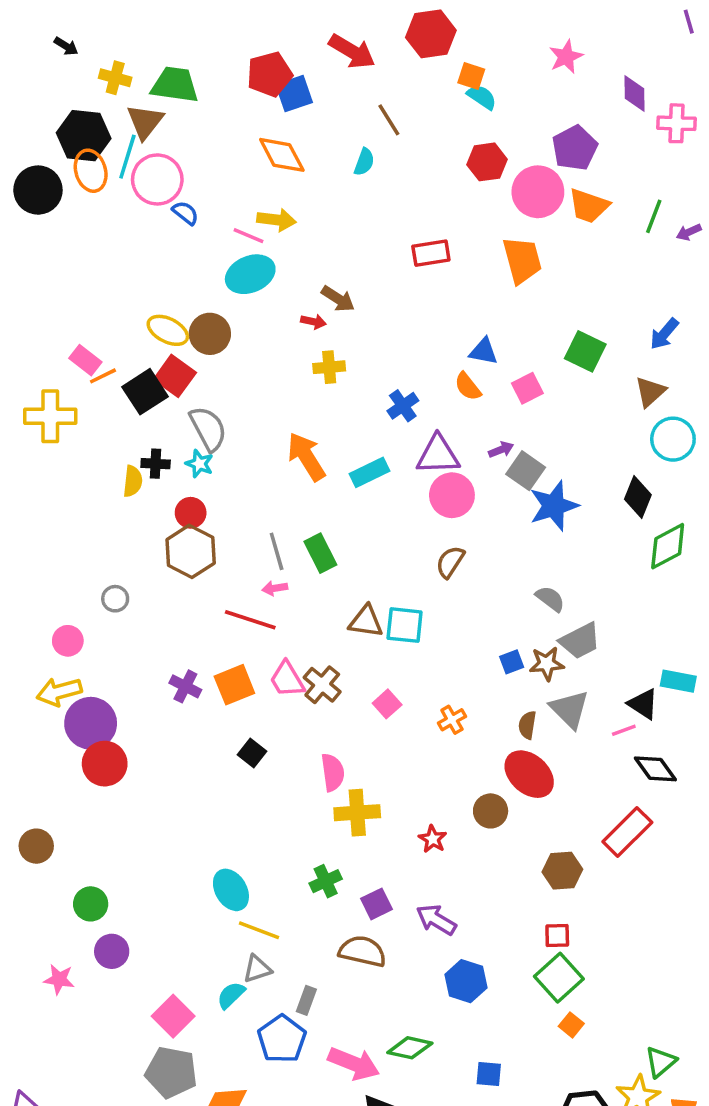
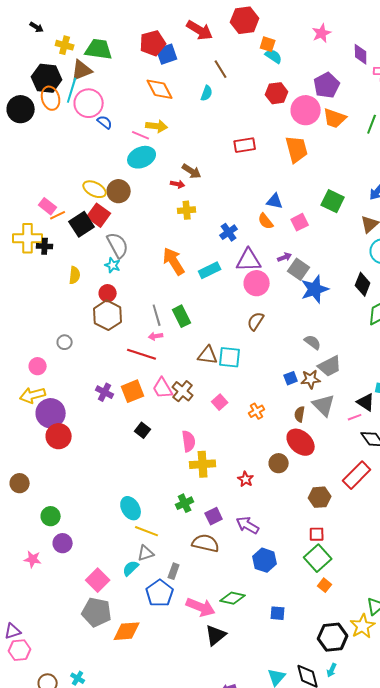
brown triangle: (145, 122) -> (82, 70), turned 30
black cross: (156, 464) -> (45, 246), moved

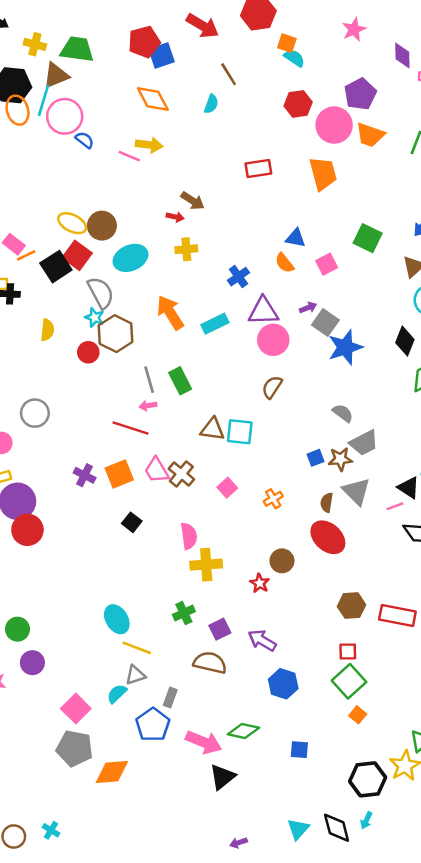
cyan ellipse: (142, 157) -> (130, 258), moved
brown hexagon: (108, 315) -> (116, 334), moved
gray circle: (65, 342) -> (35, 413), size x1.5
brown circle: (279, 463) -> (282, 561), moved
red rectangle: (357, 475) -> (397, 615), moved, turned 56

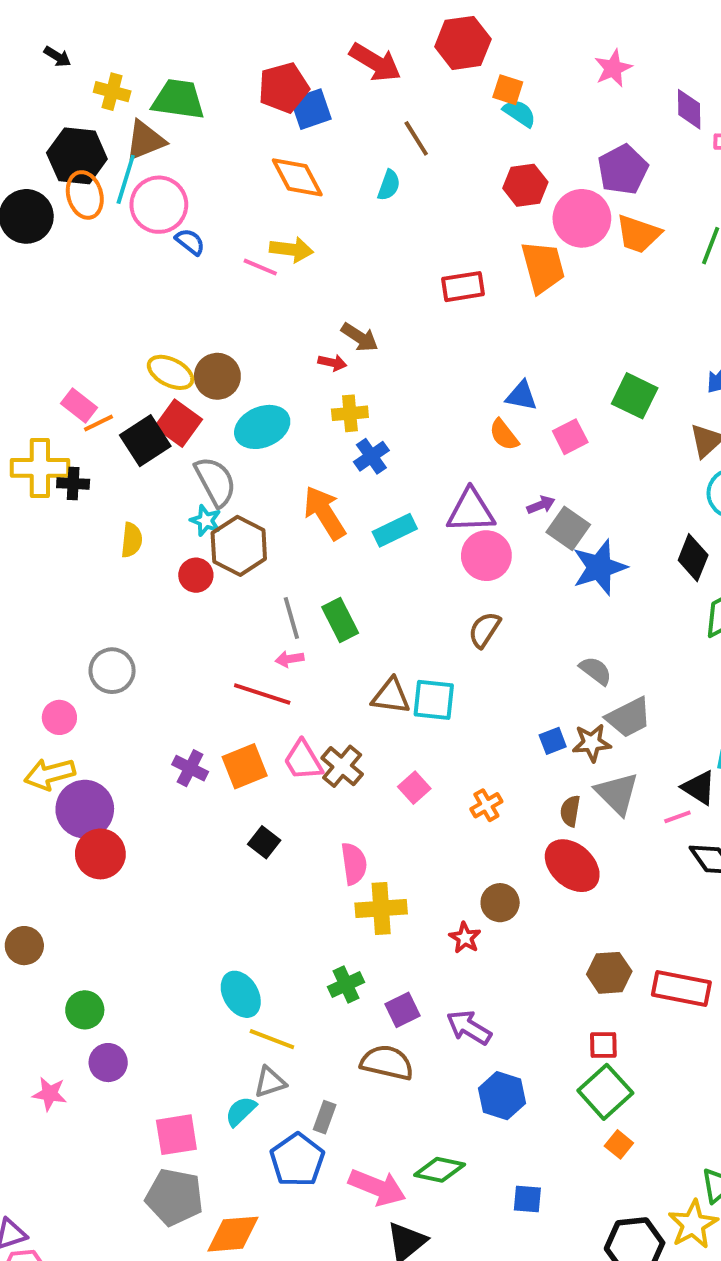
orange trapezoid: (323, 173) -> (543, 267), moved
blue cross: (238, 277) -> (371, 456), moved
pink square: (76, 709) -> (176, 1135), turned 36

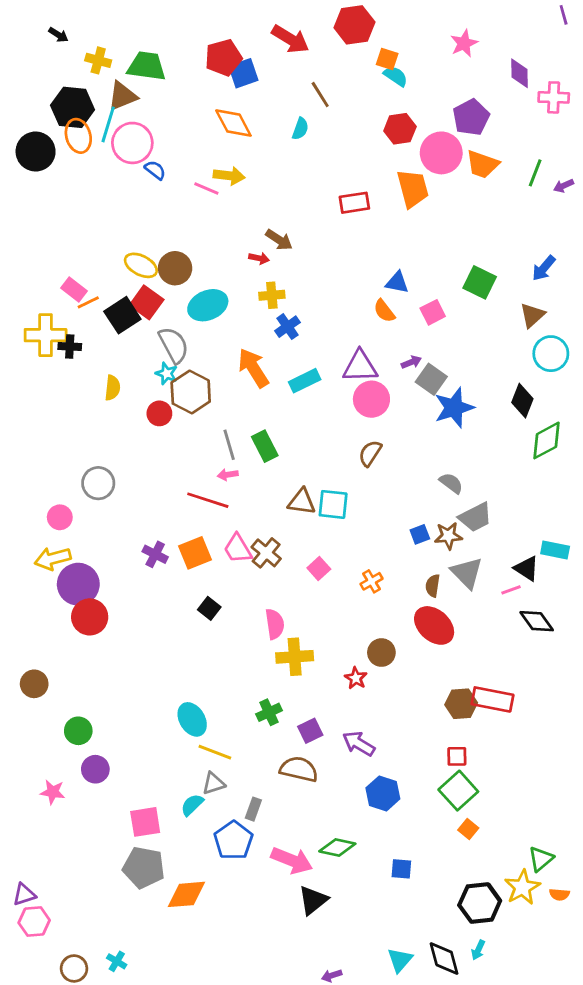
red rectangle: (681, 988) -> (492, 699), moved

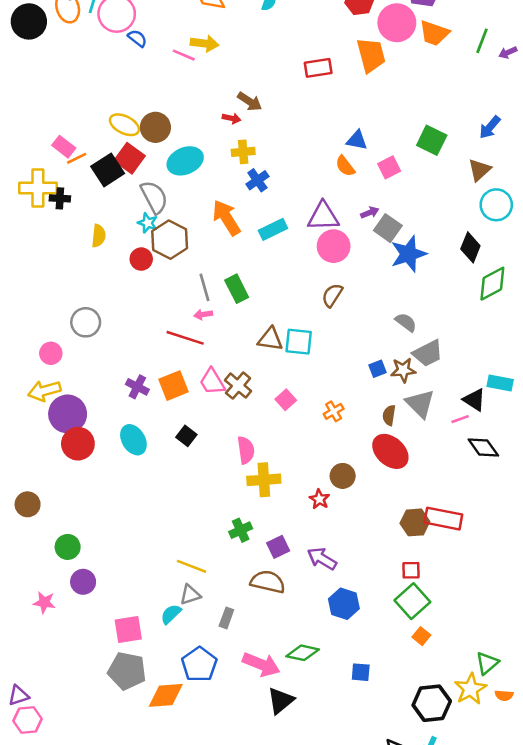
cyan ellipse: (192, 719) -> (133, 440), moved
blue pentagon: (233, 840) -> (199, 664), moved

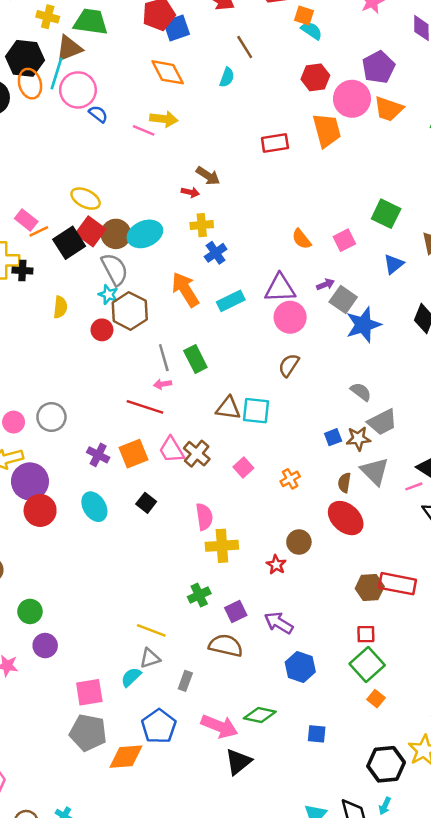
brown circle: (155, 127) -> (116, 234), moved
blue triangle: (357, 140) -> (394, 264), moved, turned -50
gray circle: (86, 322) -> (51, 417), moved

